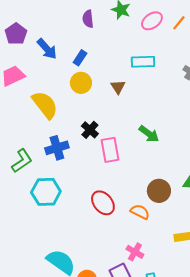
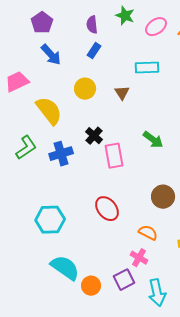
purple pentagon: (16, 34) -> (42, 23), moved
blue rectangle: (80, 58) -> (94, 51), moved
green L-shape: (22, 161) -> (26, 148), moved
cyan hexagon: (46, 192) -> (50, 220), moved
orange semicircle: (140, 212) -> (148, 233), moved

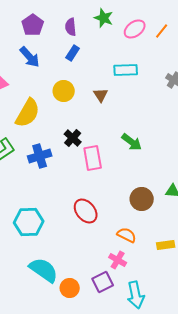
purple pentagon: (42, 23) -> (33, 25), moved
yellow semicircle: (49, 111) -> (28, 113), turned 68

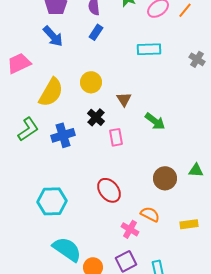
yellow circle: (64, 91) -> (91, 82), moved
brown triangle: (101, 95) -> (124, 99), moved
pink rectangle: (93, 158) -> (116, 137), size x0.7
pink cross: (118, 260) -> (130, 229), moved

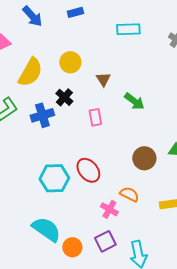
blue rectangle: (96, 32) -> (75, 12), turned 42
black cross: (96, 117) -> (64, 97), moved
cyan hexagon: (52, 201) -> (54, 178), moved

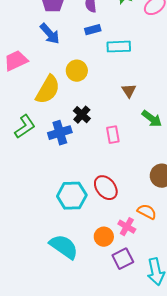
cyan rectangle: (128, 29) -> (119, 47), moved
yellow circle: (70, 62) -> (77, 71), moved
brown triangle: (103, 79) -> (129, 91), moved
orange circle: (72, 247) -> (104, 237), moved

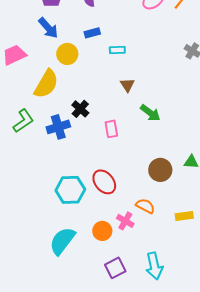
blue rectangle: (93, 30) -> (92, 33), moved
cyan rectangle: (119, 47) -> (117, 50), moved, size x0.7
yellow circle: (77, 71) -> (67, 54), moved
cyan semicircle: (64, 247) -> (62, 241), turned -88
purple square: (123, 259) -> (115, 268), moved

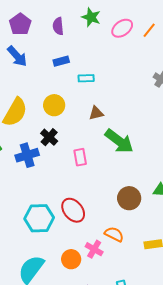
yellow circle: (67, 54) -> (54, 105), moved
brown triangle: (127, 85) -> (96, 113), turned 49
green arrow: (150, 113) -> (119, 141), size x1.4

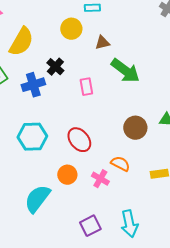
yellow circle: (54, 105) -> (71, 29), moved
cyan hexagon: (39, 218) -> (32, 137), moved
orange circle: (71, 259) -> (67, 175), moved

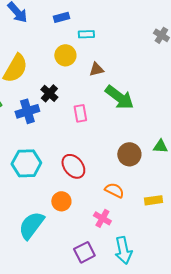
pink cross: (100, 179) -> (102, 218), moved

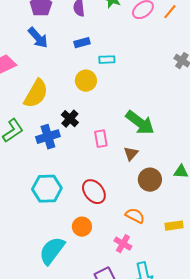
brown triangle: (96, 69) -> (131, 154), moved, turned -35

